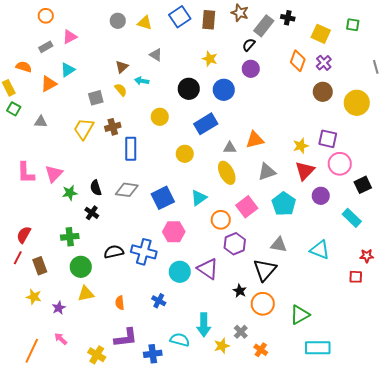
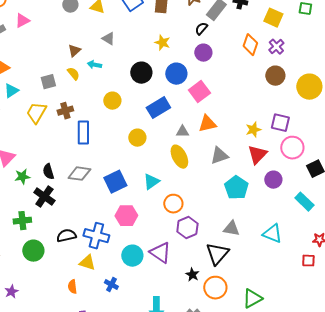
cyan triangle: (68, 70) -> (11, 91), moved
pink square: (247, 207) -> (199, 92), moved
black cross: (92, 213) -> (44, 197), size x1.5
yellow triangle: (86, 294) -> (87, 263), moved, turned 30

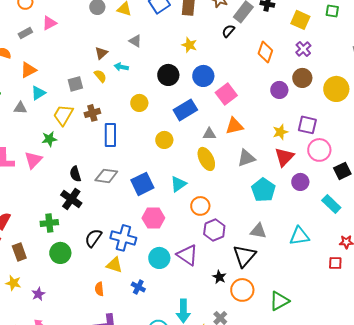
orange diamond: (250, 45) -> (265, 52), moved
purple circle: (203, 53) -> (279, 90), moved
green star: (22, 177) -> (49, 139), moved
cyan triangle: (272, 234) -> (299, 236), turned -30
black semicircle: (66, 236) -> (93, 238), turned -42

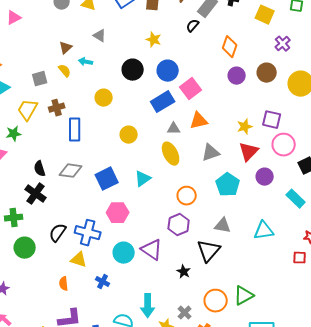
purple cross: (303, 49) -> (283, 44), moved
purple circle: (279, 90) -> (237, 76), moved
blue rectangle: (185, 110) -> (163, 102), moved
orange circle: (200, 206) -> (187, 196), moved
orange circle: (242, 290) -> (216, 301), moved

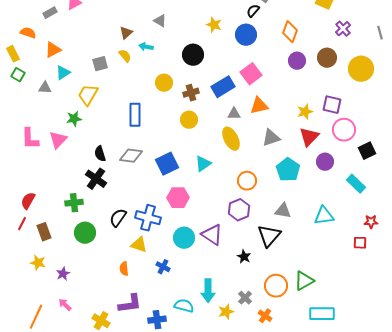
blue circle: (168, 71) -> (246, 35), moved
brown cross: (57, 108) -> (191, 93), moved

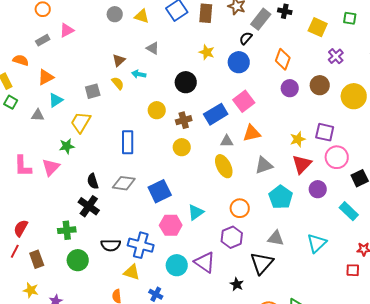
cyan triangle: (203, 164) -> (196, 212), moved
cyan triangle: (324, 216) -> (317, 243), turned -35
black semicircle: (118, 218) -> (111, 245), turned -126

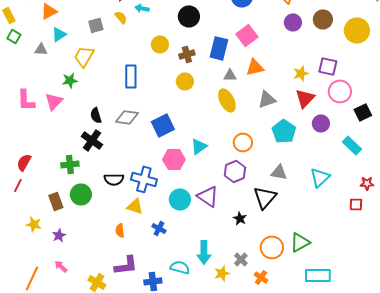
blue rectangle: (216, 114) -> (219, 48), turned -45
brown rectangle: (37, 259) -> (56, 201), moved

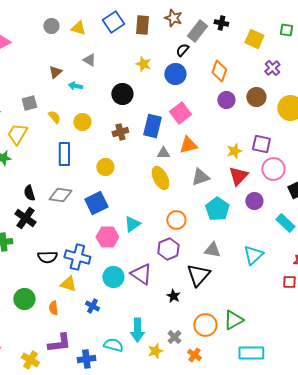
yellow semicircle: (121, 17) -> (54, 117), moved
yellow circle: (160, 44) -> (82, 122), moved
yellow circle: (185, 81) -> (105, 167), moved
green circle: (81, 194) -> (24, 299), moved

